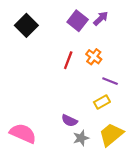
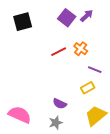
black square: (26, 25) -> (23, 22), turned 30
red line: (68, 60) -> (59, 52), turned 42
gray star: (81, 138) -> (56, 123), moved

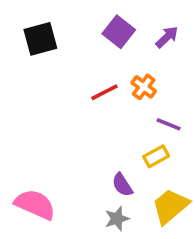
purple arrow: (87, 16) -> (167, 37), moved
purple semicircle: (60, 104) -> (122, 185), moved, turned 32
gray star: (56, 123) -> (117, 219), moved

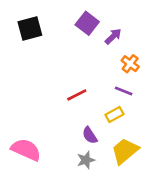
purple arrow: (167, 37) -> (113, 36), moved
orange cross: (144, 87) -> (130, 64), moved
red line: (104, 92) -> (77, 95), moved

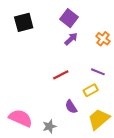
purple arrow: (113, 36) -> (71, 39), moved
orange cross: (130, 64) -> (103, 39), moved
gray star: (86, 160) -> (49, 126), moved

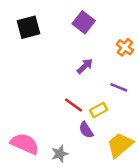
purple arrow: (71, 39) -> (85, 66), moved
red line: (61, 75) -> (74, 105), moved, turned 63
yellow rectangle: (91, 90) -> (99, 110), moved

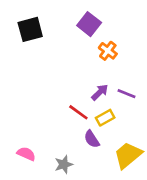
orange cross: (125, 47) -> (108, 51), moved
purple arrow: (85, 66) -> (100, 92), moved
pink semicircle: (25, 144) -> (26, 154), size x0.6

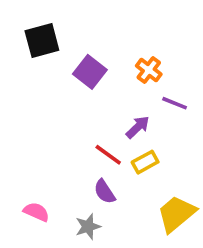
purple square: (89, 24) -> (90, 72), moved
purple line: (127, 94) -> (175, 103), moved
purple semicircle: (92, 139) -> (105, 192), moved

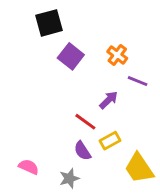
black square: (42, 41) -> (49, 23), moved
yellow rectangle: (145, 162) -> (110, 141), moved
yellow trapezoid: (176, 214) -> (139, 168), turned -84

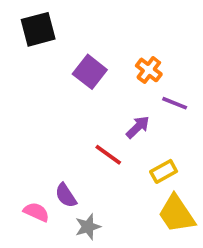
black square: (49, 23) -> (38, 29), moved
yellow rectangle: (110, 141) -> (164, 171), moved
purple semicircle: (82, 151) -> (66, 195), moved

